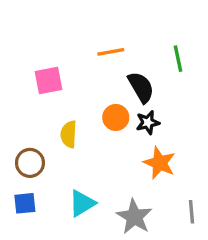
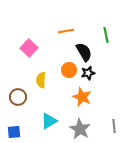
pink square: (48, 80) -> (29, 48), turned -36
orange star: (160, 163) -> (82, 97), moved
blue square: (25, 203) -> (14, 132), moved

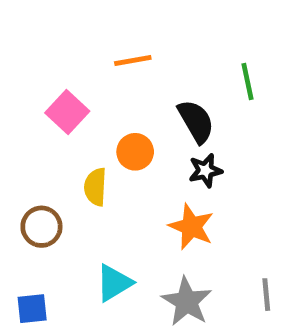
orange line: (66, 31) -> (133, 60), moved
orange circle: (69, 70) -> (135, 152), moved

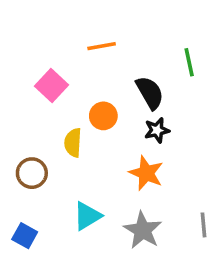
blue square: (32, 309) -> (25, 236), turned 35

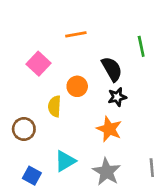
blue square: (25, 236) -> (32, 176), moved

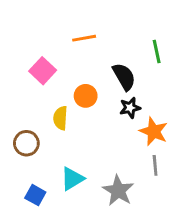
orange star: (109, 129) -> (154, 131), moved
gray line: (152, 168) -> (155, 165), moved

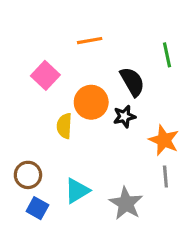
orange circle: (86, 96) -> (91, 102), size x1.4
black star: (130, 108) -> (124, 116), moved
brown circle: (26, 143) -> (28, 175), moved

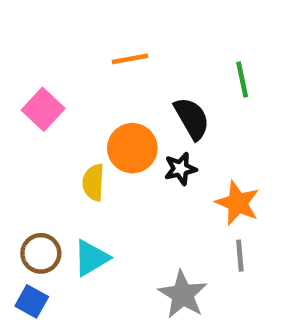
pink square: (45, 75) -> (43, 109), moved
cyan triangle: (77, 191) -> (91, 258), moved
blue square: (37, 208) -> (32, 301), moved

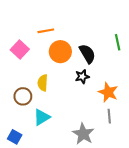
orange line: (130, 59) -> (46, 31), moved
green line: (242, 79) -> (118, 42), moved
orange circle: (132, 148) -> (60, 52), moved
brown circle: (41, 253) -> (23, 96), moved

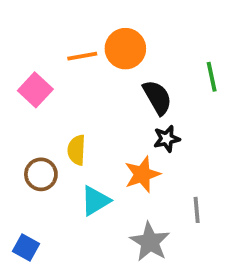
orange circle: (60, 52) -> (125, 49), moved
black star: (82, 77) -> (167, 139), moved
orange star: (108, 92) -> (142, 174), moved, turned 30
cyan triangle: (42, 117) -> (95, 201), moved

